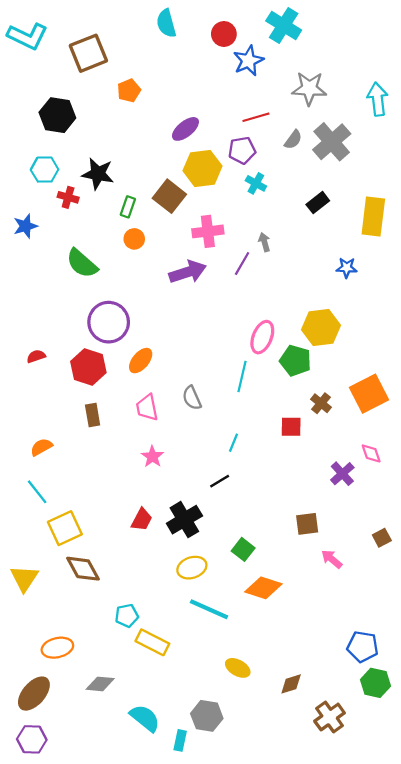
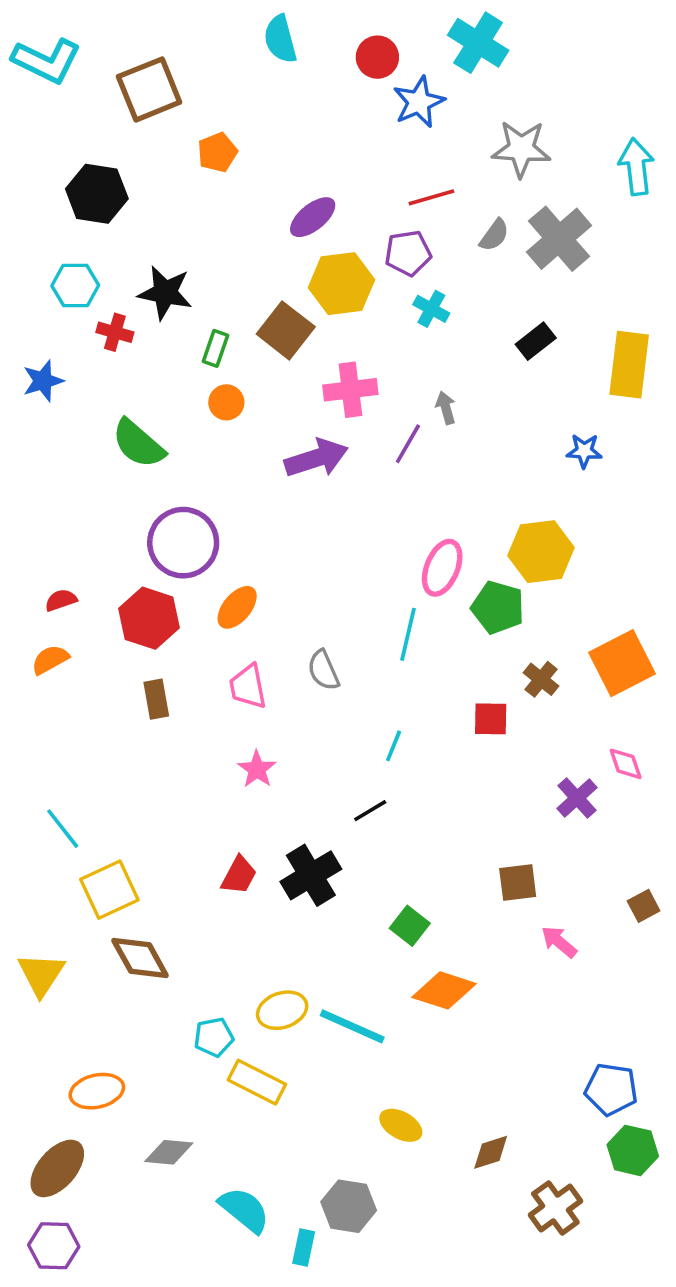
orange semicircle: (41, 447) -> (50, 660), moved
yellow ellipse: (192, 568) -> (282, 1010), moved

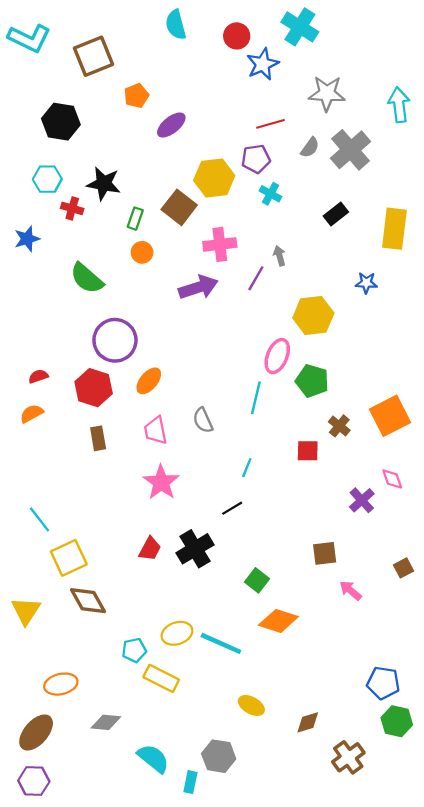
purple ellipse: (313, 217) -> (171, 125), moved
yellow hexagon: (541, 552) -> (313, 315), moved
pink star: (257, 769) -> (161, 482), size x1.5

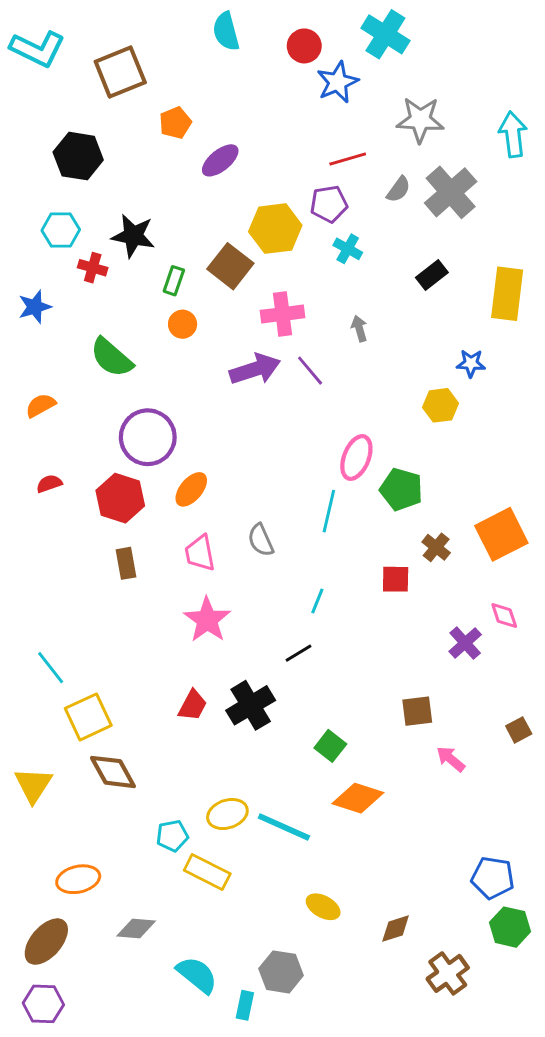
purple line: (256, 278) -> (310, 371), moved, turned -70
yellow hexagon: (313, 315) -> (440, 405), moved, size x0.7
orange semicircle: (32, 414) -> (40, 405), moved

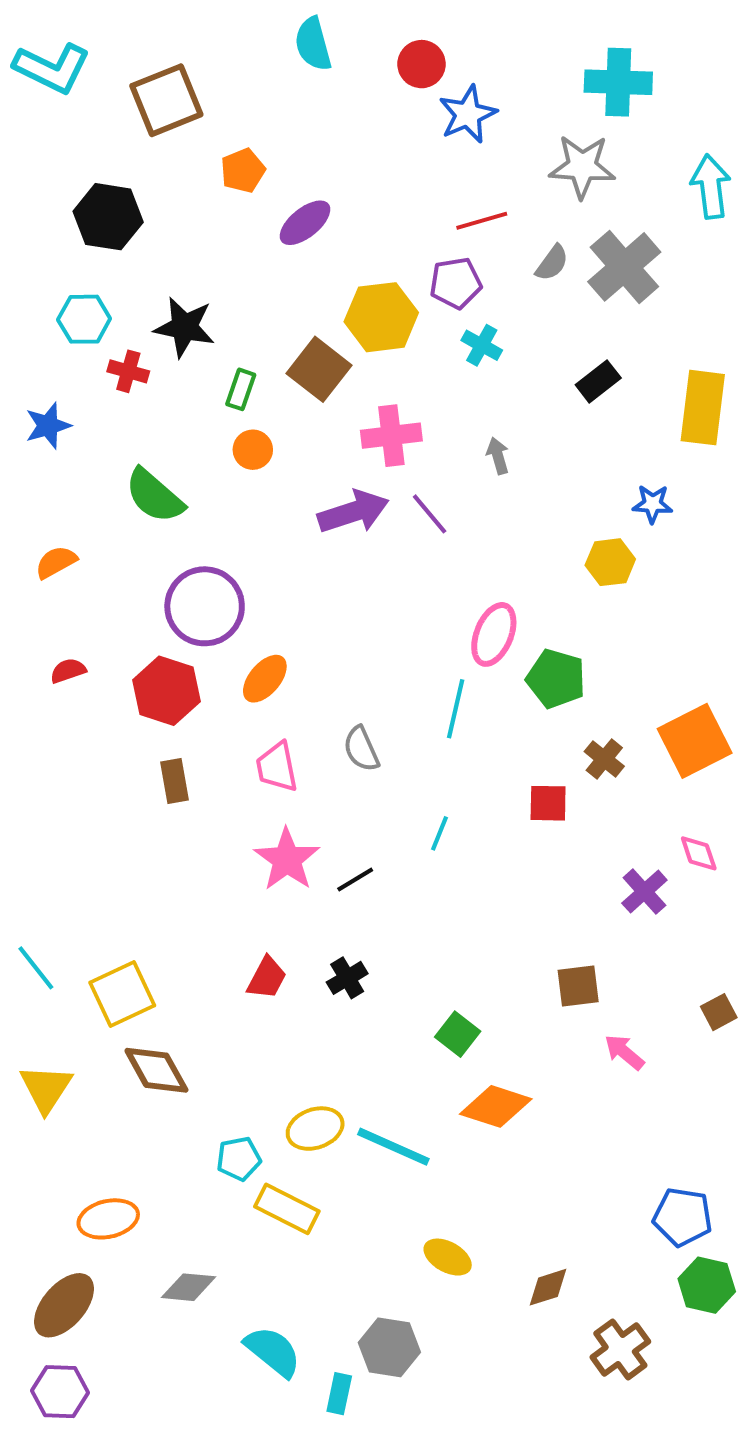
cyan cross: (385, 34) -> (618, 82), moved, turned -30
black line: (298, 653) -> (355, 879), moved
cyan line: (51, 668) -> (36, 968), moved
black cross: (251, 705) -> (347, 978), size x0.6

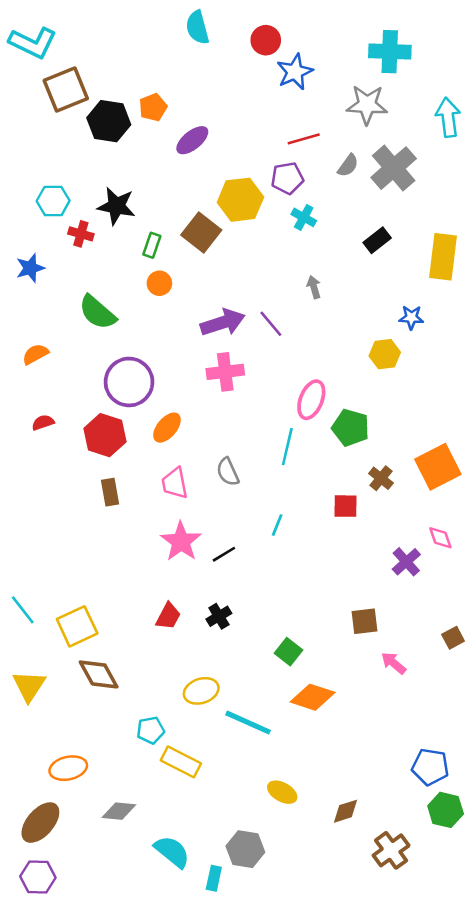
brown square: (166, 100) -> (66, 90), moved
black hexagon: (108, 217) -> (109, 121), moved
pink cross: (391, 436) -> (225, 372), moved
yellow ellipse: (315, 1129) -> (201, 691), moved

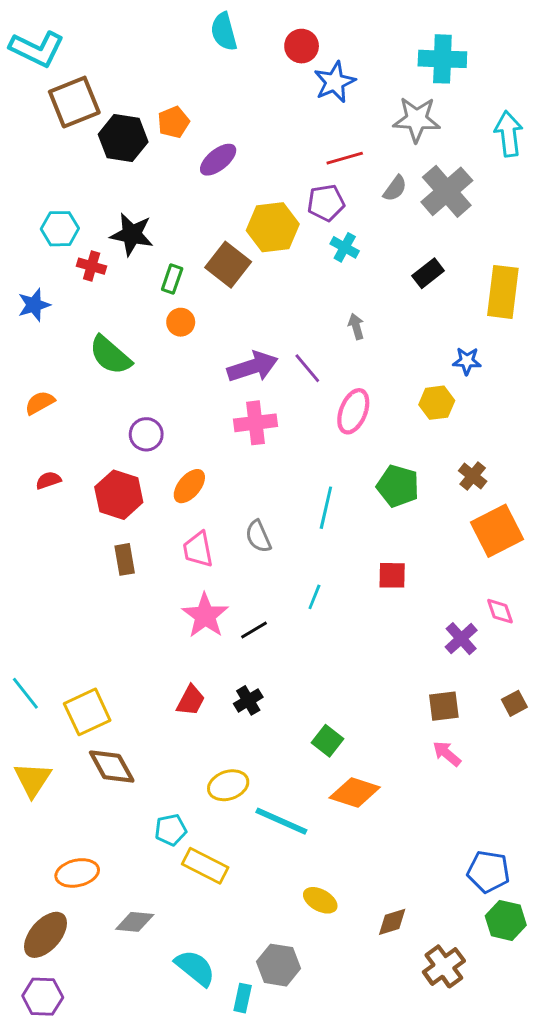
purple circle: (129, 382) -> (146, 434), size x0.6
pink ellipse: (311, 400) -> (353, 411), moved
brown cross: (381, 478) -> (473, 476), moved
brown square: (364, 621) -> (444, 706), moved
brown square: (453, 638) -> (514, 703), moved

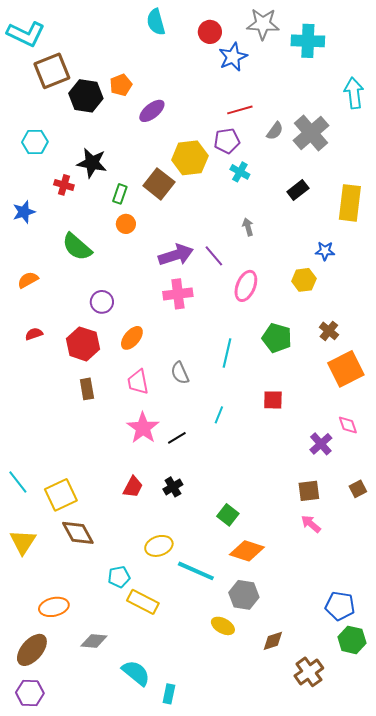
gray star: (417, 119) -> (263, 24), moved
cyan hexagon: (60, 229) -> (35, 142), moved
gray hexagon: (278, 965) -> (244, 595), moved

